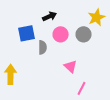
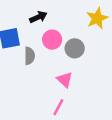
gray circle: (84, 34) -> (75, 48), moved
pink line: (82, 88) -> (58, 107), moved

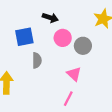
black arrow: (38, 17) -> (50, 18), turned 42
gray semicircle: (30, 56) -> (37, 60), moved

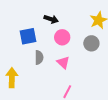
gray circle: (83, 46) -> (91, 43), moved
pink triangle: (74, 74) -> (63, 62), moved

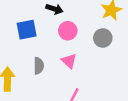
gray semicircle: (39, 57) -> (39, 66), moved

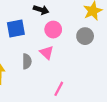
pink triangle: (69, 61) -> (47, 53), moved

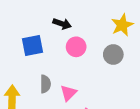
pink triangle: (47, 53) -> (68, 93), moved, turned 32

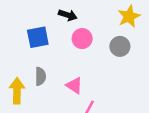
gray semicircle: (45, 84) -> (40, 76), moved
pink triangle: (68, 93) -> (74, 85), turned -42

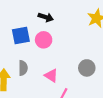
pink circle: (82, 39) -> (44, 40), moved
gray circle: (120, 46) -> (87, 68), moved

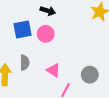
gray circle: (87, 68) -> (90, 75), moved

